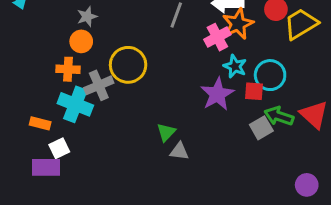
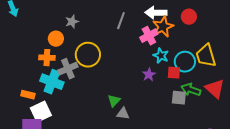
gray star: (87, 17) -> (72, 22), moved
yellow trapezoid: (301, 24) -> (206, 56), moved, turned -75
purple star: (217, 94) -> (149, 75), size x0.6
gray square: (261, 128) -> (179, 98), turned 35
white square: (59, 148) -> (41, 112), size x1.5

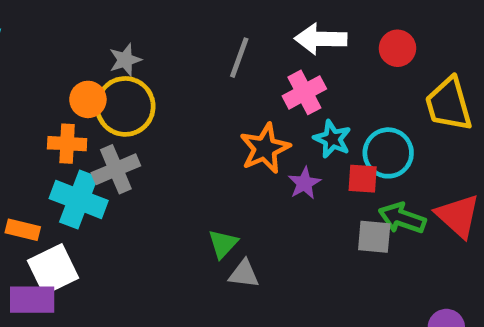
orange star: (163, 27) -> (265, 148), moved
yellow circle: (88, 55) -> (125, 106), moved
yellow trapezoid: (206, 56) -> (449, 104), moved

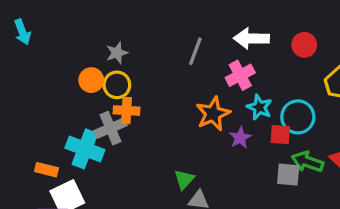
yellow circle: (125, 106) -> (117, 85), size x0.7
orange cross: (67, 144) -> (126, 110), moved

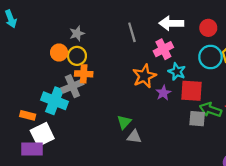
gray line: (195, 51) -> (132, 32), turned -36
cyan circle: (298, 117) -> (211, 57), moved
red square: (280, 135) -> (191, 91), size x1.5

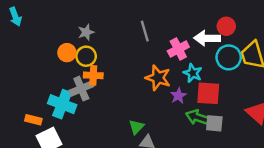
white arrow: (171, 23) -> (207, 38), moved
orange star: (144, 76) -> (158, 78), turned -30
green arrow: (211, 110) -> (198, 117), moved

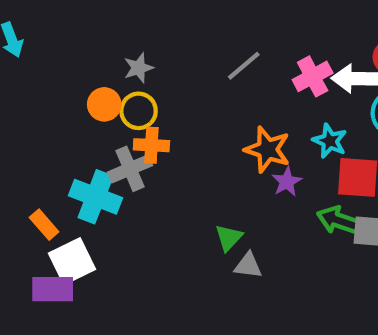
gray line: (145, 31) -> (244, 66), turned 66
pink cross: (178, 49) -> (313, 76), moved
purple star: (178, 96) -> (287, 182), moved
orange rectangle: (33, 120) -> (44, 225), turned 35

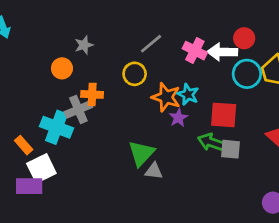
pink cross: (313, 76) -> (195, 51), turned -35
yellow circle: (139, 111) -> (135, 74), moved
cyan star: (330, 141) -> (188, 94), moved
green triangle: (229, 238) -> (141, 153), size x1.5

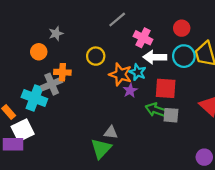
gray line: (151, 44) -> (117, 20), moved
white arrow: (222, 52) -> (155, 57), moved
green triangle: (141, 153) -> (101, 149), moved

